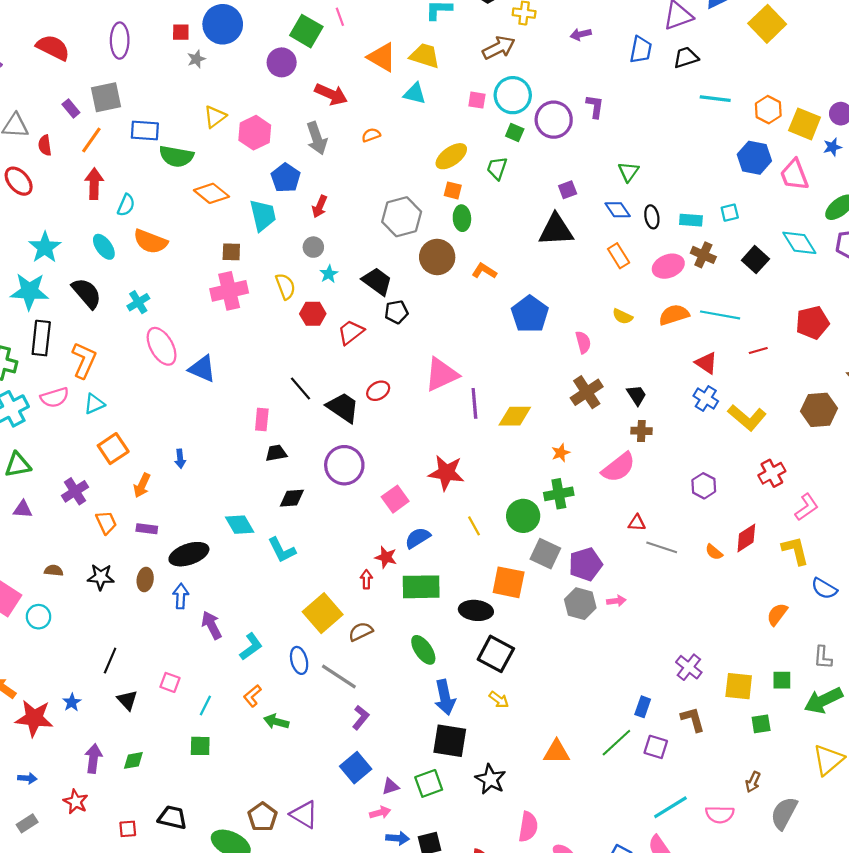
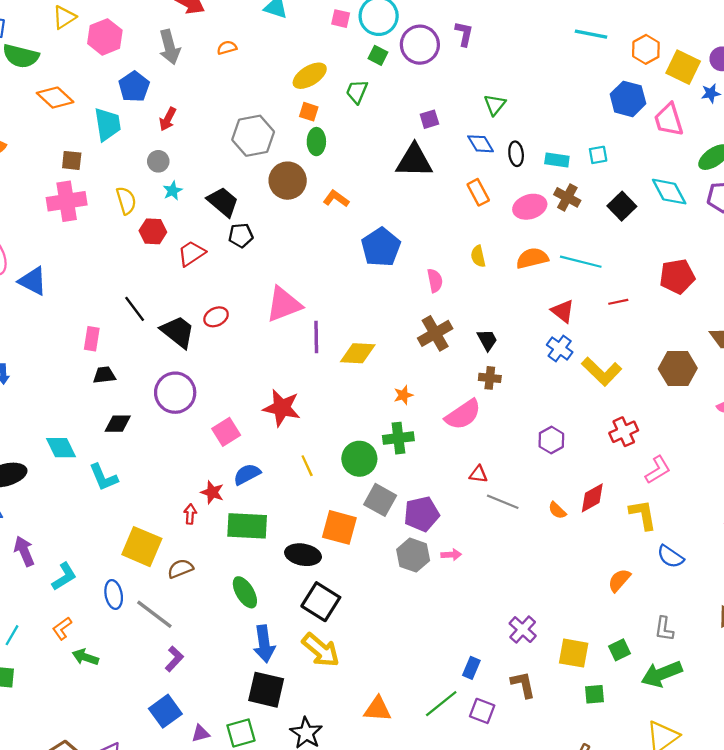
yellow semicircle: (623, 316) -> (478, 256), turned 48
yellow square: (323, 613) -> (142, 547), turned -30
green square: (782, 680) -> (619, 650), turned -30
yellow arrow: (499, 700) -> (321, 650), size x1.8

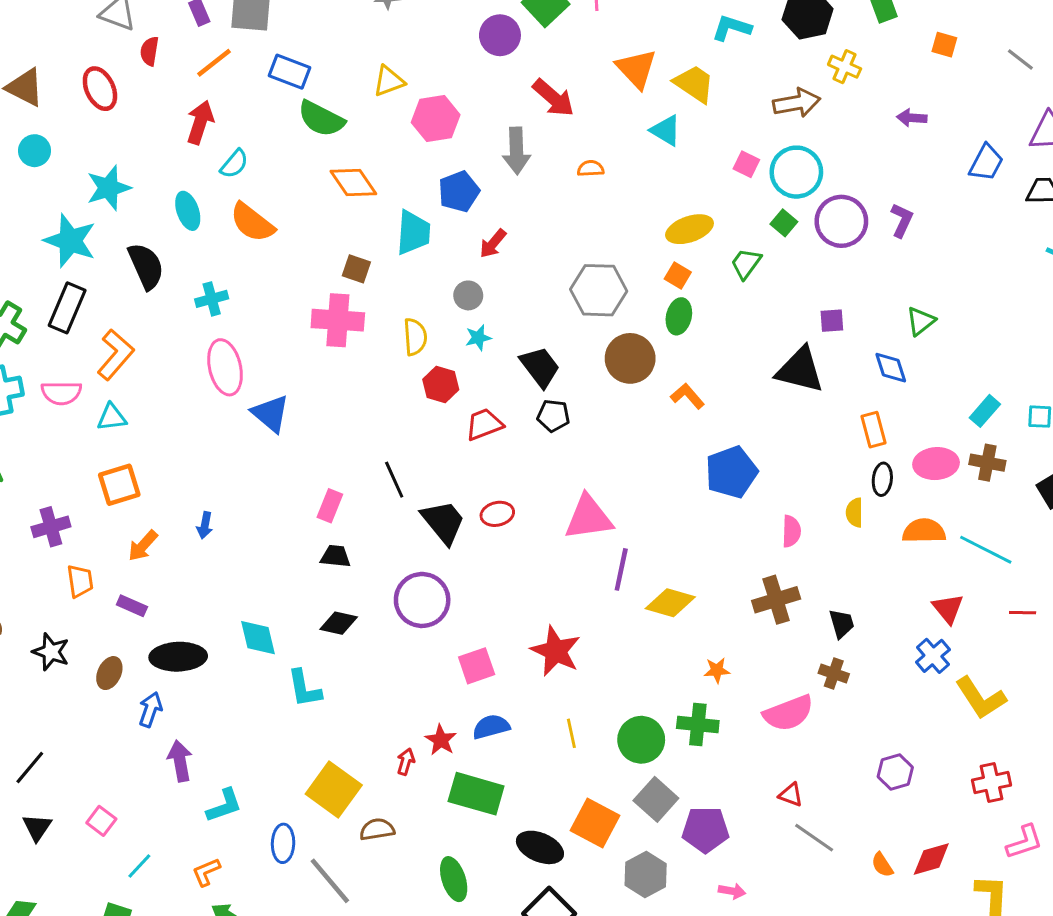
black ellipse: (516, 154) -> (882, 479), moved
cyan rectangle: (557, 160) -> (985, 411), turned -70
brown cross: (567, 197) -> (987, 463), turned -30
gray hexagon: (413, 555) -> (646, 875), moved

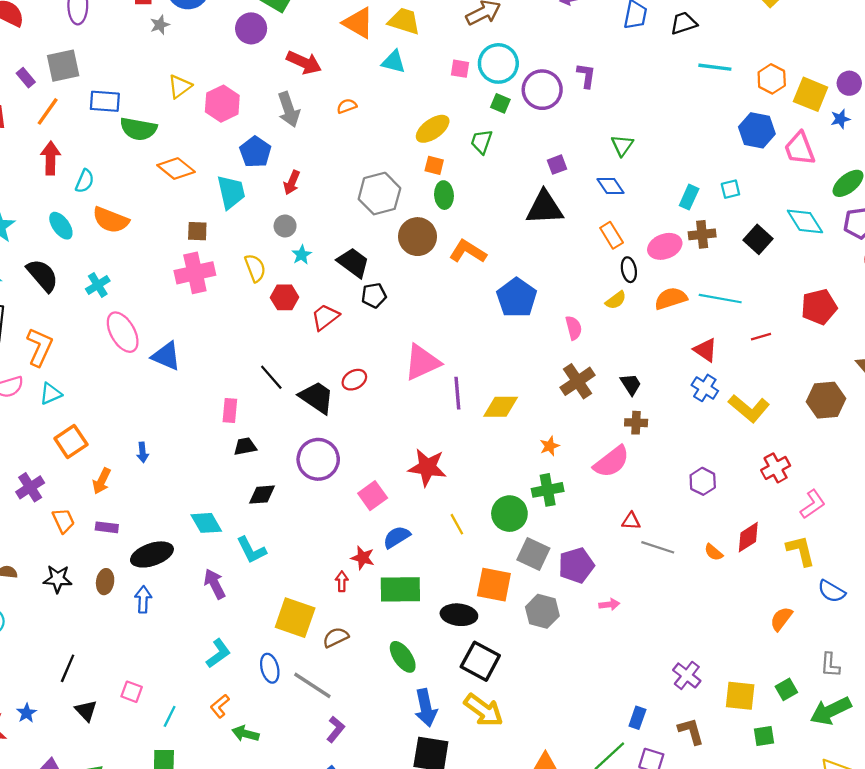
orange L-shape: (687, 396) -> (468, 252), size x1.4
yellow semicircle: (855, 513) -> (616, 300), turned -110
purple arrow: (180, 761) -> (215, 584), moved

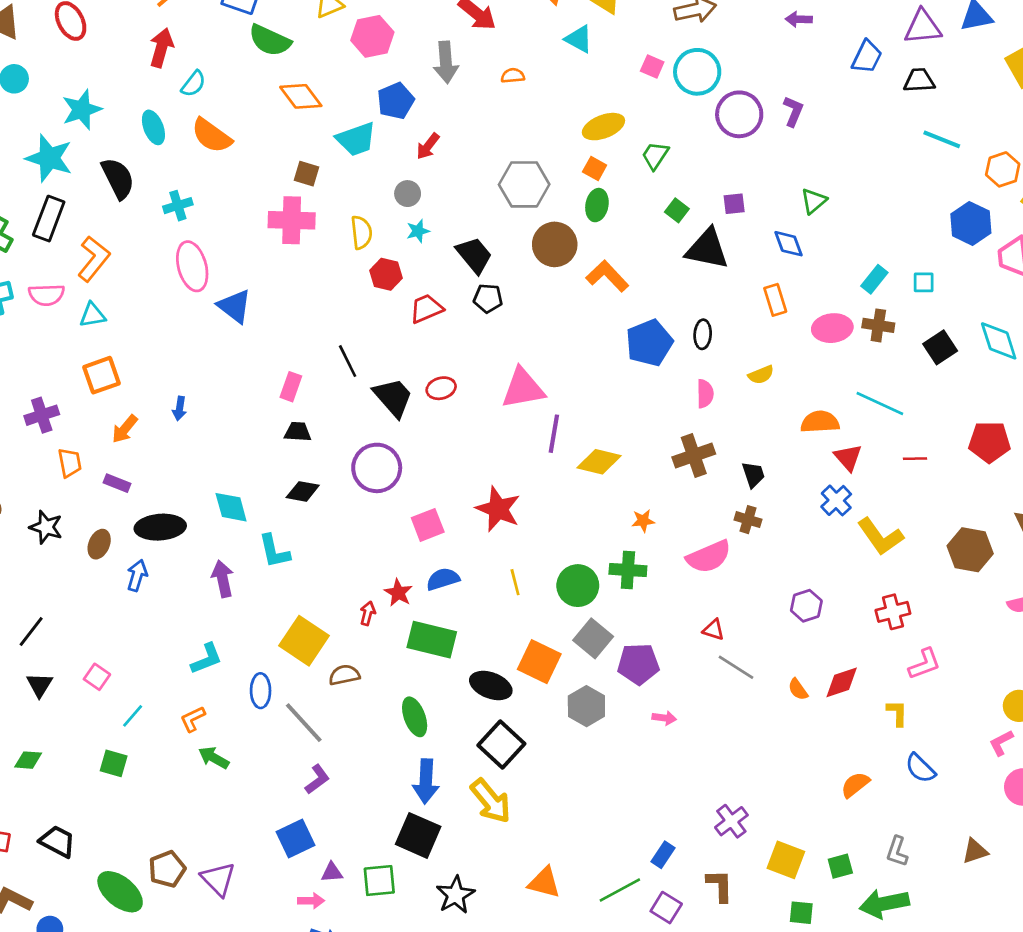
green square: (500, 103) -> (677, 210), moved
cyan trapezoid: (231, 192) -> (356, 139), turned 69
black ellipse: (629, 270) -> (703, 334), moved
orange semicircle: (671, 298) -> (820, 422), moved
yellow L-shape: (801, 551) -> (897, 713), size x0.7

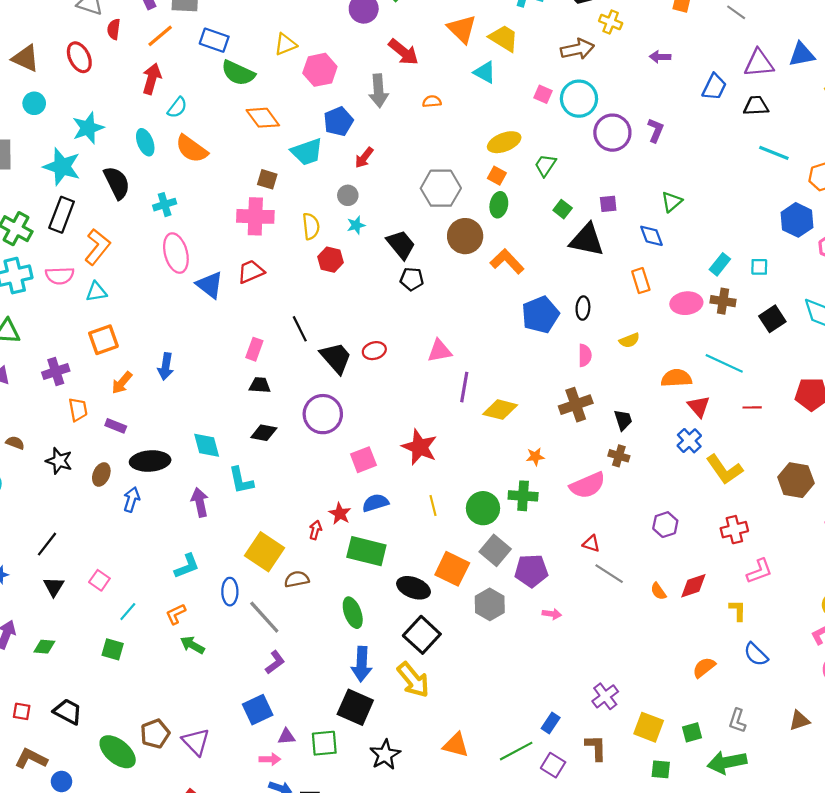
red trapezoid: (426, 309) -> (251, 272), moved
pink triangle: (523, 388) -> (440, 351), size x0.7
blue arrow: (180, 409) -> (166, 366), size x1.4

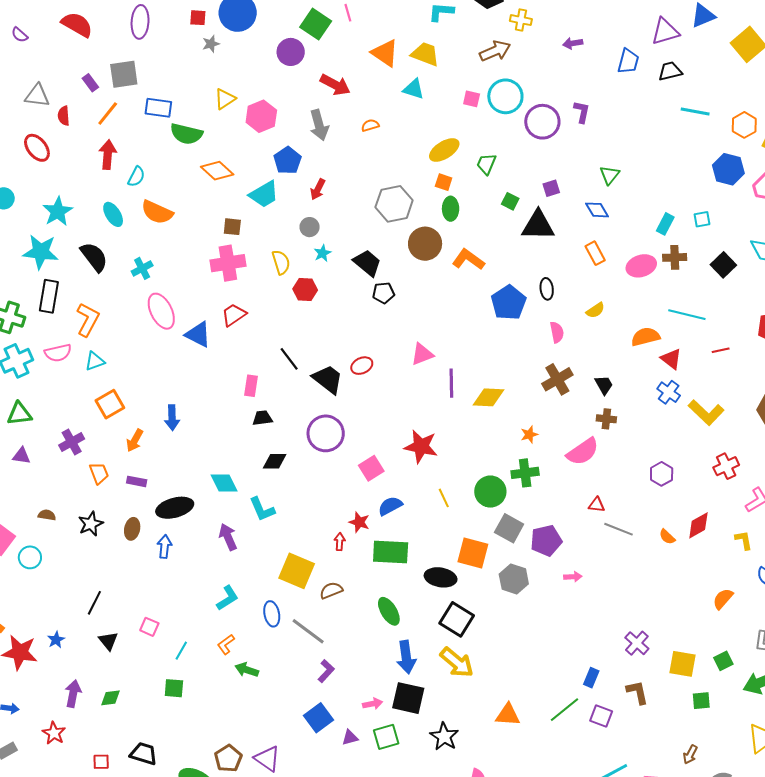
black star: (59, 461) -> (91, 524), turned -30
pink arrow: (270, 759) -> (373, 704), moved

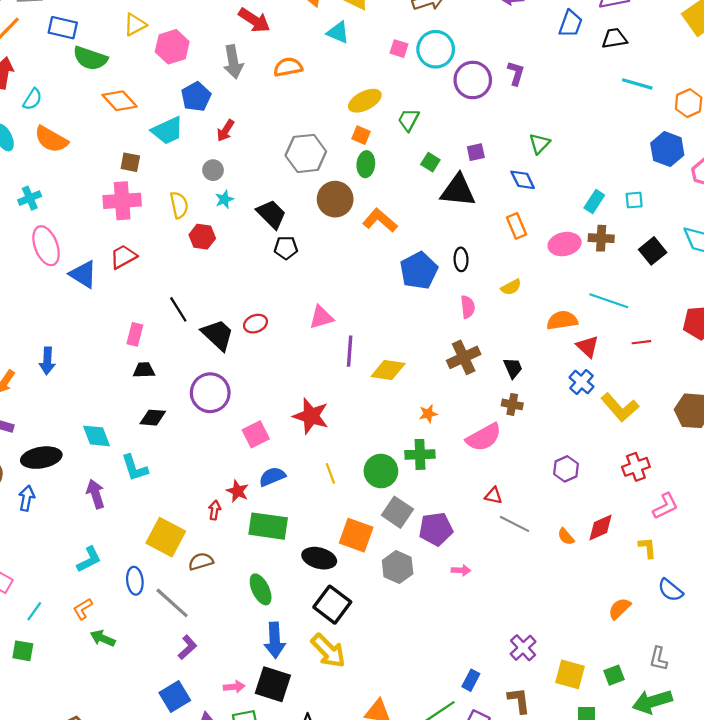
orange semicircle: (370, 125) -> (288, 67), size x1.5

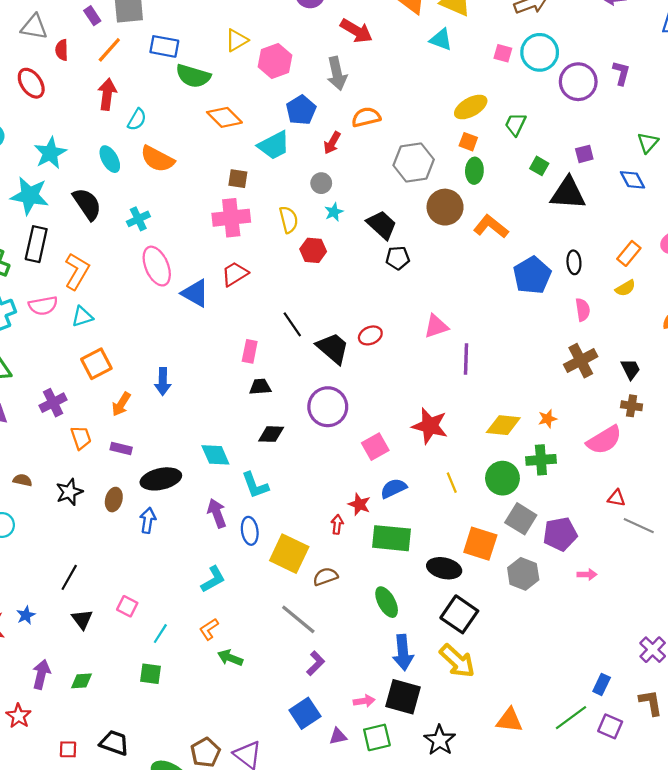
orange semicircle: (288, 67) -> (366, 117), moved
orange rectangle: (516, 226) -> (629, 253), moved, turned 65
yellow diamond: (388, 370) -> (503, 425), moved
blue ellipse: (135, 581) -> (250, 531), moved

